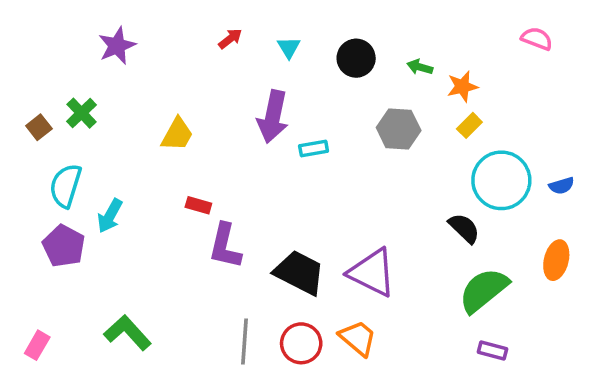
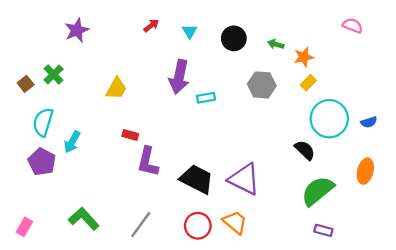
gray line: (244, 342) -> (141, 225), moved, turned 32

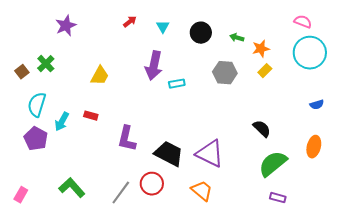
cyan circle: (329, 119) -> (310, 53), moved
red rectangle: (130, 135) -> (91, 116), moved
red circle: (198, 226) -> (152, 184), moved

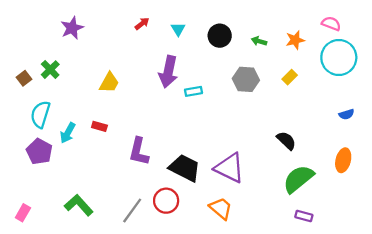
orange star: (261, 49) -> (295, 40), moved

